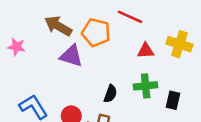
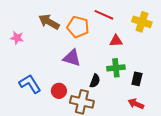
yellow cross: (179, 44) -> (142, 22), moved
purple triangle: (71, 56) -> (72, 58), moved
black semicircle: (110, 94) -> (95, 81), moved

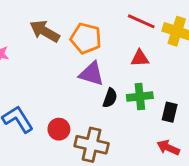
red line: (104, 15) -> (141, 21), moved
purple triangle: (72, 58) -> (92, 74), moved
black semicircle: (95, 81) -> (110, 98), moved

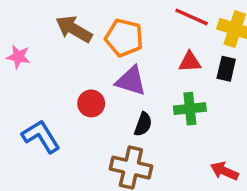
black semicircle: (110, 98) -> (143, 124), moved
black rectangle: (170, 112) -> (226, 69), moved
red circle: (59, 129) -> (91, 103), moved

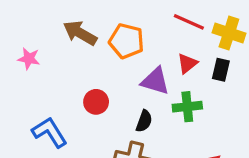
red triangle: (190, 62) -> (187, 63), turned -35
purple triangle: (131, 81) -> (155, 81), moved

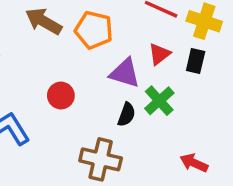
green cross: (187, 107) -> (159, 101), turned -36
black semicircle: (144, 121) -> (127, 115), moved

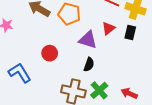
green cross: (159, 101) -> (99, 90), moved

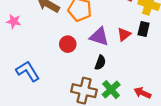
red triangle: (109, 28) -> (124, 34), moved
red circle: (50, 53) -> (68, 44), moved

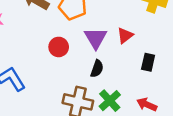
black rectangle: (144, 29) -> (148, 62), moved
purple triangle: (99, 37) -> (96, 38), turned 42

